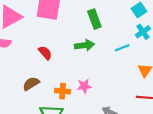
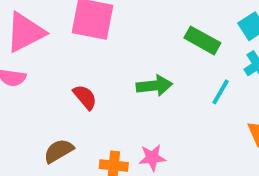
green rectangle: (94, 19) -> (202, 40), moved, turned -42
cyan line: (122, 48) -> (221, 92), turned -40

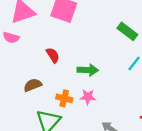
green arrow: (154, 86) -> (88, 70), moved

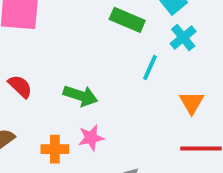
green arrow: (88, 70) -> (80, 96), turned 30

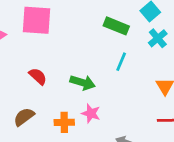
cyan line: (150, 68) -> (121, 62), moved
pink star: (91, 138) -> (91, 113), turned 30

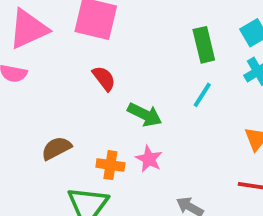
green rectangle: (116, 26) -> (204, 45), turned 45
red semicircle: (38, 76) -> (104, 78), moved

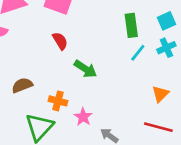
cyan line: (202, 95) -> (138, 53), moved
pink star: (149, 159) -> (83, 117), moved

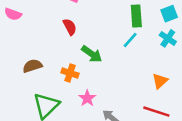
cyan cross: (166, 48) -> (168, 38), turned -35
cyan line: (138, 53) -> (130, 40), moved
orange cross: (58, 101) -> (70, 73), moved

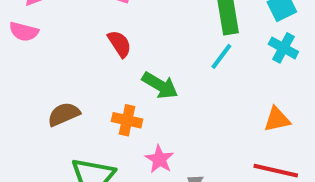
orange triangle: (160, 81) -> (277, 119), turned 35

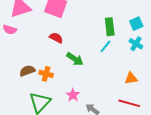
red semicircle: (119, 44) -> (56, 38), turned -32
orange cross: (127, 120) -> (46, 74), moved

